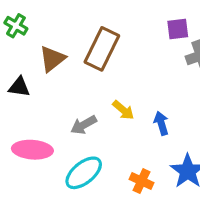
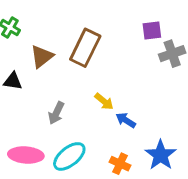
blue arrow: (161, 123) -> (126, 120), moved, turned -42
gray arrow: (84, 125) -> (56, 113), moved, turned -35
pink ellipse: (32, 150) -> (26, 155), moved

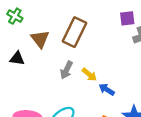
brown triangle: (42, 56) -> (40, 39), turned -30
gray arrow: (56, 113) -> (66, 70), moved

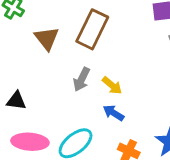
black triangle: (17, 59) -> (16, 101), moved
blue arrow: (107, 89) -> (114, 113), moved

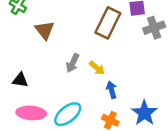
brown rectangle: (92, 29) -> (108, 23), moved
blue arrow: (114, 113) -> (112, 90), moved, turned 42

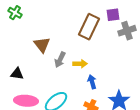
brown triangle: (45, 30) -> (42, 45), moved
yellow arrow: (97, 68) -> (80, 64), turned -40

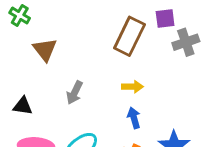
brown triangle: (42, 45) -> (45, 50), moved
gray arrow: (60, 60) -> (75, 93), moved
yellow arrow: (80, 64) -> (132, 87), moved

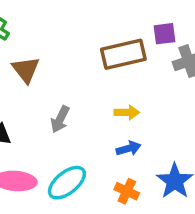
brown rectangle: (129, 36) -> (123, 54), turned 51
blue arrow: (134, 118) -> (129, 148), turned 90

